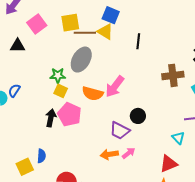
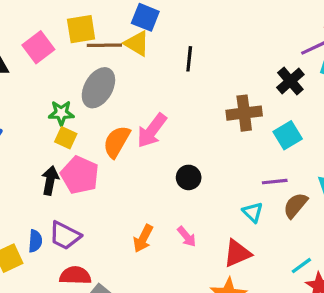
pink square: (37, 24) -> (38, 47), moved
orange semicircle: (93, 93) -> (117, 142), turned 105
purple trapezoid: (120, 131) -> (65, 236), moved
pink arrow: (129, 153) -> (187, 237), moved, turned 88
orange arrow: (109, 154) -> (143, 238), turned -54

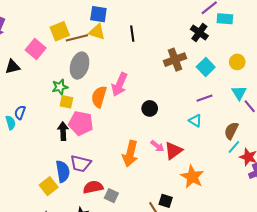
brown semicircle: (295, 205) -> (231, 131), moved
orange arrow: (143, 238) -> (130, 154), size x1.4
blue semicircle: (35, 241) -> (63, 171), size x1.5
red triangle: (237, 253) -> (173, 151), moved

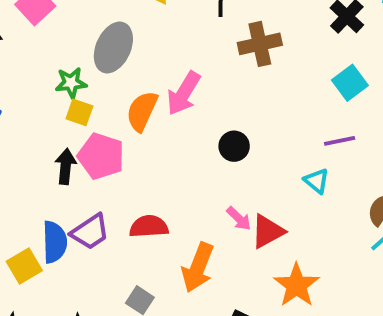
brown cross: (175, 60) -> (260, 44), moved
orange arrow: (130, 154) -> (198, 268), moved
purple trapezoid: (81, 164) -> (90, 232), turned -55
red semicircle: (93, 187) -> (149, 226), moved

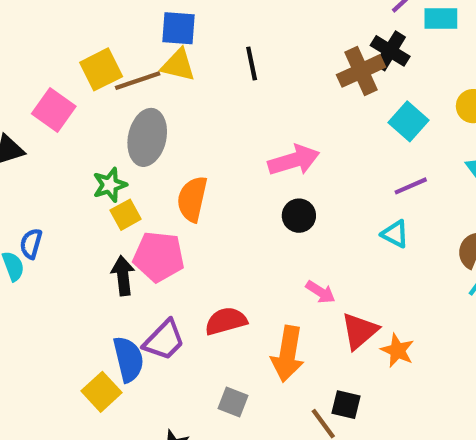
brown cross: (260, 44) -> (361, 71), moved
pink arrow: (184, 93) -> (294, 160), moved, turned -126
yellow square: (79, 112) -> (126, 215), turned -36
red triangle: (268, 231) -> (360, 331), moved
orange star: (297, 285) -> (397, 350), size x0.7

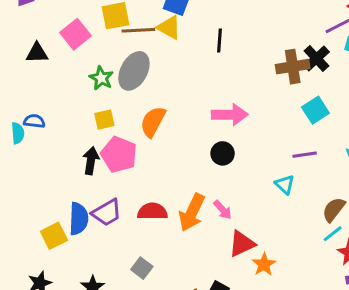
green star: (110, 185) -> (101, 78), moved, turned 30
blue semicircle: (31, 244) -> (34, 121), turned 65
orange arrow: (288, 354) -> (192, 213), moved

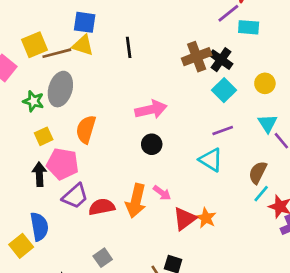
black cross: (316, 58) -> (221, 60), moved
cyan triangle: (285, 184) -> (211, 160), size x1.4
purple trapezoid: (107, 213) -> (75, 196), moved
orange star: (264, 264) -> (206, 218), moved
gray square: (142, 268) -> (103, 258), turned 30

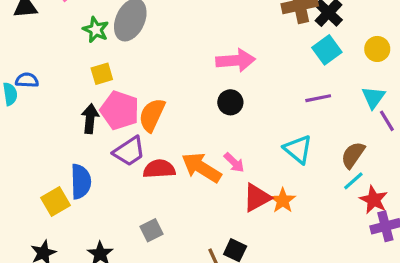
orange semicircle: (86, 129) -> (152, 115), moved
cyan triangle: (211, 160) -> (298, 149), moved
orange arrow: (136, 201) -> (201, 168), turned 100

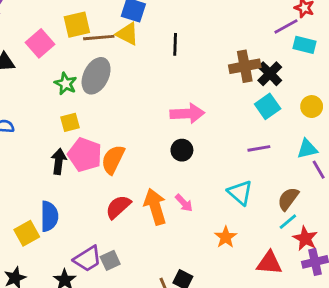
cyan triangle: (373, 97) -> (307, 149), turned 40
purple trapezoid: (129, 151) -> (88, 259), moved
orange arrow: (201, 168) -> (155, 207), turned 40
red semicircle: (159, 169) -> (118, 207), turned -40
red triangle: (257, 198) -> (269, 263), moved, turned 32

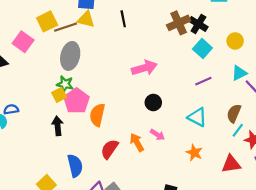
green star: (66, 84) -> (65, 84), moved
black circle: (182, 150) -> (153, 102), moved
pink pentagon: (85, 155) -> (76, 101), moved, turned 30
orange arrow: (155, 207) -> (137, 142), size x0.7
blue semicircle: (49, 216) -> (75, 166), moved

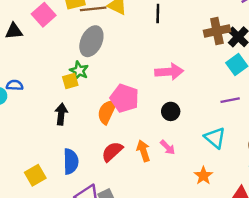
pink pentagon: (76, 101) -> (125, 98), moved, turned -30

